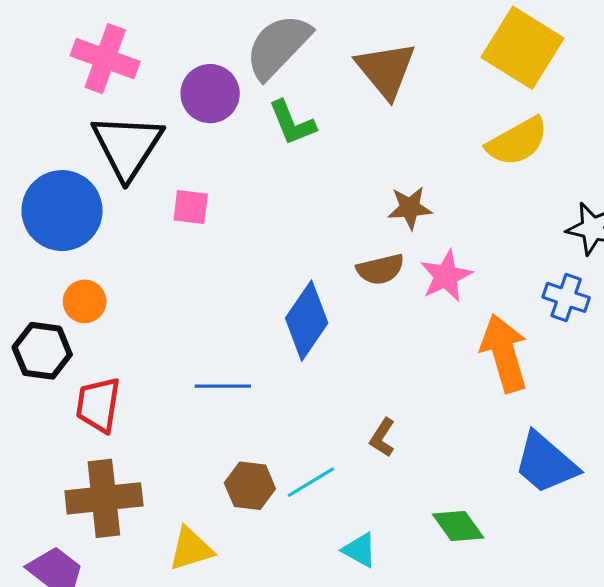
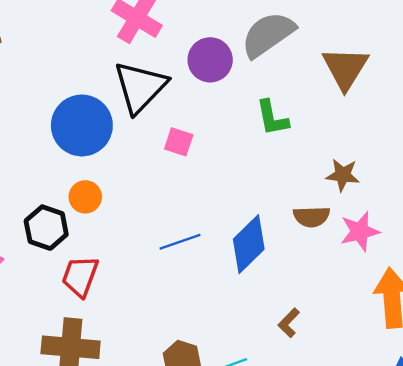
green L-shape: (292, 123) -> (272, 118), moved
blue line: (223, 386) -> (180, 242), moved, turned -30
brown L-shape: (382, 438) -> (289, 323), moved

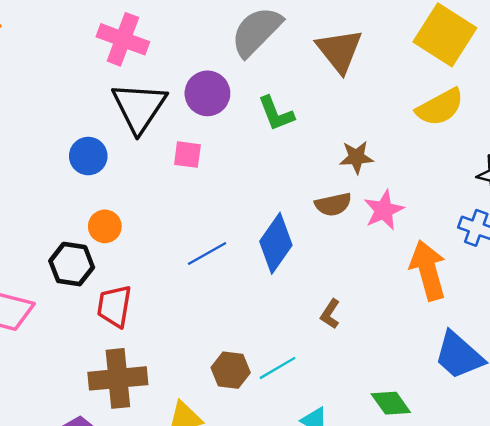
purple circle: (210, 60) -> (207, 93), moved
blue circle: (82, 125) -> (88, 156), size x0.6

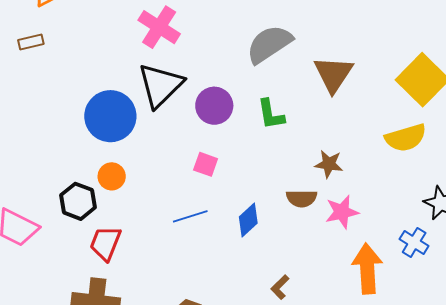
purple circle: (207, 93) -> (214, 106), moved
pink square: (187, 155) -> (206, 164), moved
blue circle: (88, 156) -> (110, 116), size x1.6
blue diamond: (276, 243) -> (248, 220), size x0.7

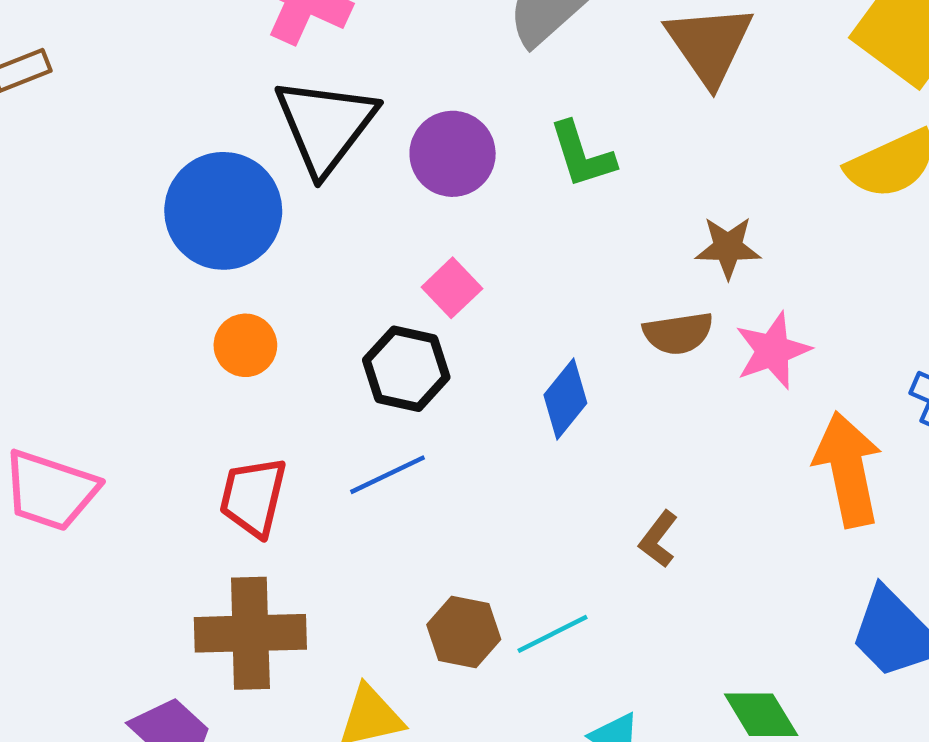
pink square: (206, 164) -> (452, 288), turned 35
black hexagon: (78, 201) -> (406, 369), moved
blue line: (190, 216) -> (388, 475), moved

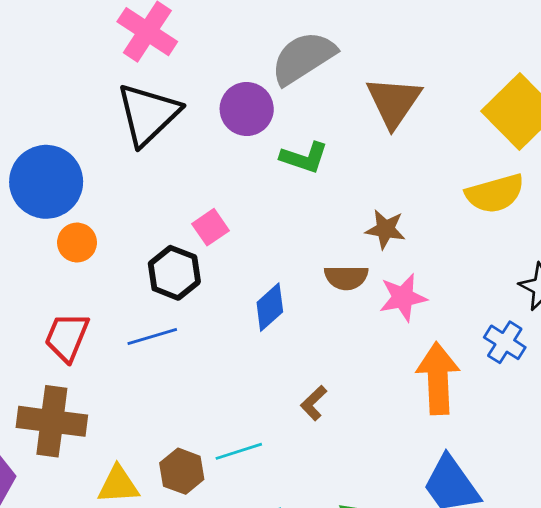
purple circle: (453, 154) -> (247, 109), moved
green L-shape: (582, 155) -> (304, 158), turned -63
blue circle: (223, 211) -> (46, 182), moved
brown hexagon: (464, 632) -> (182, 471), moved

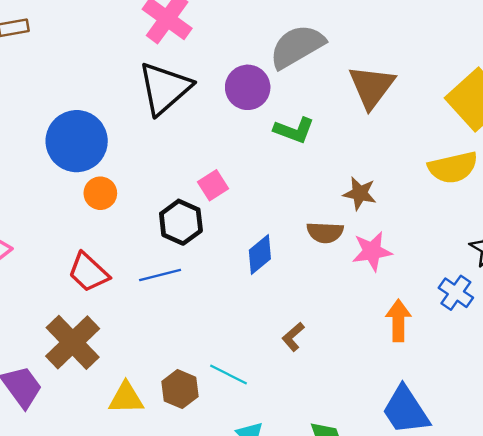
red trapezoid: (67, 337) -> (88, 272), turned -72
orange arrow: (438, 378) -> (398, 321), size x0.7
brown cross: (52, 421) -> (73, 342), turned 36
cyan line: (239, 451) -> (229, 374), turned 42

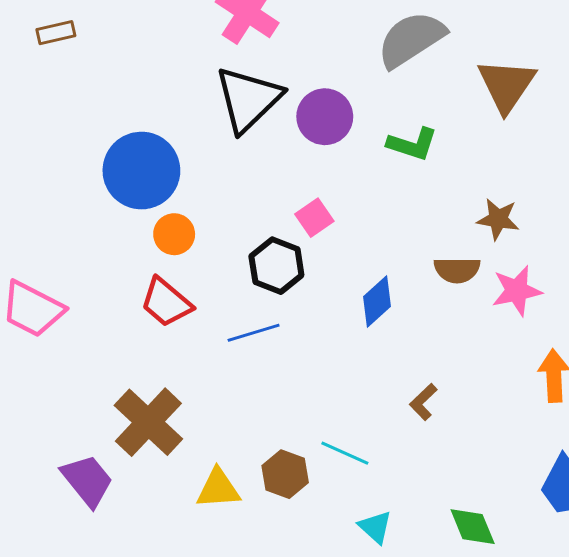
purple circle: (248, 87) -> (325, 117), moved
red trapezoid: (88, 272) -> (166, 302), moved

